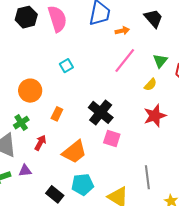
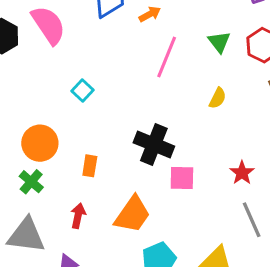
yellow semicircle: (150, 85) -> (218, 98), moved
red star: (155, 116) -> (242, 173), moved, size x0.7
green cross: (21, 123) -> (31, 182), moved

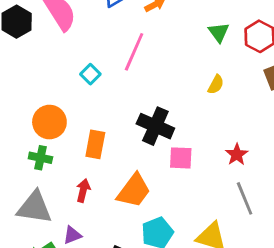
pink line: (167, 57) -> (134, 52), moved
orange rectangle: (90, 166) -> (95, 144), size x1.4
green cross: (31, 182) -> (40, 158), turned -30

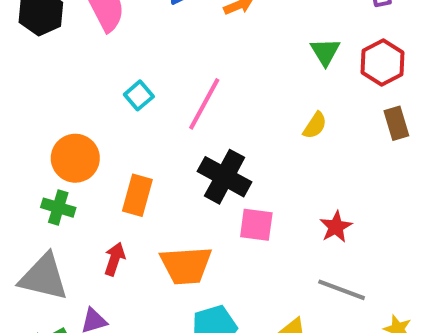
pink line: (134, 52) -> (204, 104), moved
orange trapezoid: (134, 191) -> (186, 265), turned 45
gray line: (245, 198) -> (342, 290), turned -52

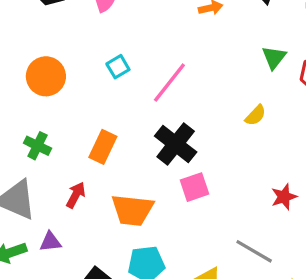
orange circle: (75, 158) -> (46, 76), moved
pink square: (256, 225) -> (195, 187), turned -36
red star: (336, 227) -> (284, 197), moved

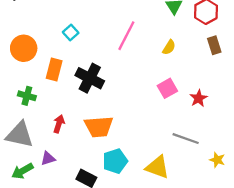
pink line: (169, 83) -> (126, 36), moved
black cross: (176, 144) -> (90, 78), moved
orange rectangle: (103, 147) -> (54, 70), moved
pink square: (195, 187) -> (167, 88), moved

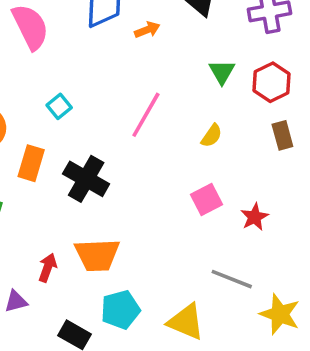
red arrow: (59, 124) -> (48, 268), moved
yellow star: (217, 160) -> (280, 314), size x1.6

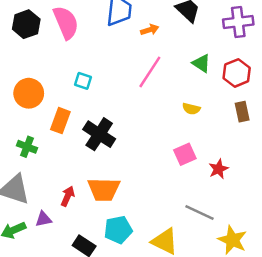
green triangle: (222, 72) -> (201, 63), turned -30
cyan square: (59, 106) -> (83, 81), turned -36
pink line: (146, 115) -> (150, 72), moved
yellow semicircle: (212, 136) -> (191, 109), turned 66

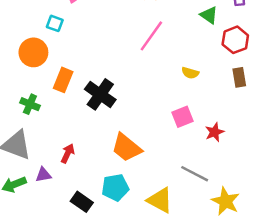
green triangle: (201, 63) -> (209, 15), moved
cyan square: (83, 81) -> (55, 23), moved
orange trapezoid: (104, 189) -> (126, 148), moved, turned 36

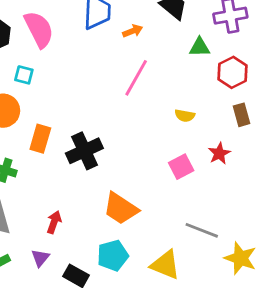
green triangle: (209, 15) -> (200, 47), turned -30
black cross: (100, 94) -> (84, 151), turned 36
red star: (215, 132) -> (219, 153), moved
purple triangle: (43, 175) -> (40, 258), moved, turned -35

